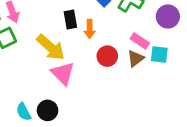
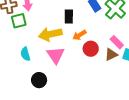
orange arrow: (90, 29) -> (79, 35), moved, turned 48
yellow arrow: (51, 47) -> (50, 34), turned 115
cyan semicircle: (24, 112) -> (25, 54), moved

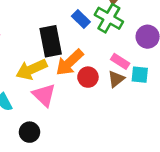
black rectangle: (69, 16) -> (51, 41), size x1.6
orange arrow: (79, 35) -> (70, 62), size x1.6

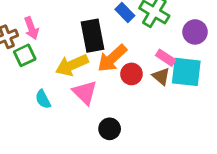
cyan square: (140, 75) -> (186, 72), size x1.6
brown triangle: (116, 79) -> (161, 76), turned -42
black circle: (30, 132) -> (110, 129), moved

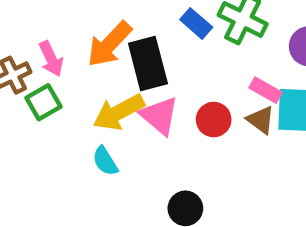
orange arrow: (112, 58) -> (109, 44), moved
pink triangle: (85, 92) -> (159, 116), moved
cyan semicircle: (43, 99) -> (105, 161), moved

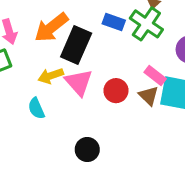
blue rectangle: (196, 23) -> (114, 22), turned -30
black rectangle: (148, 64) -> (76, 45), turned 30
yellow arrow: (119, 112) -> (51, 76), size x0.7

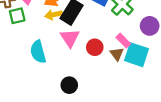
yellow arrow: (51, 76) -> (54, 15), moved
cyan semicircle: (36, 108) -> (38, 52), size x1.5

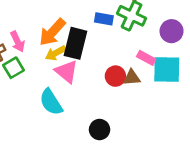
pink triangle: (70, 38) -> (66, 72), moved
brown triangle: (117, 54) -> (132, 78), moved, turned -40

